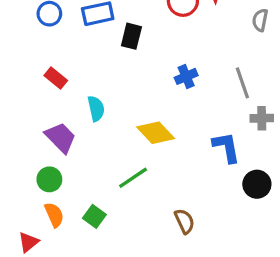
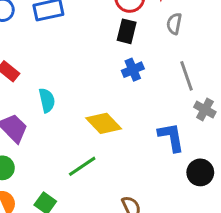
gray semicircle: (260, 20) -> (174, 24), moved
black rectangle: (131, 36) -> (127, 31), moved
gray cross: (262, 118) -> (205, 110), turned 30

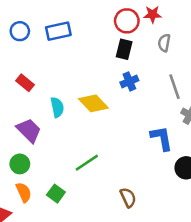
yellow diamond: (104, 123) -> (93, 103), moved

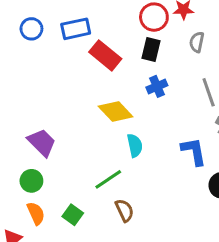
red rectangle: (25, 83) -> (105, 55), moved, size x1.5
cyan semicircle: (57, 107) -> (135, 145), moved
brown semicircle: (128, 197) -> (124, 210), moved

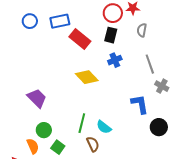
cyan semicircle: (135, 145) -> (104, 127), moved, turned 140
green line: (108, 179) -> (82, 123), turned -42
green circle: (31, 181) -> (44, 130), moved

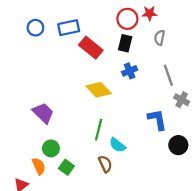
green line: (82, 123) -> (99, 130), moved

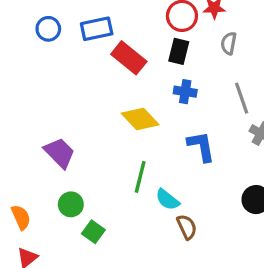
blue cross: (130, 71) -> (185, 92), turned 32
blue L-shape: (157, 120) -> (201, 146), moved
brown semicircle: (105, 164) -> (187, 227), moved
orange semicircle: (39, 166) -> (21, 217), moved

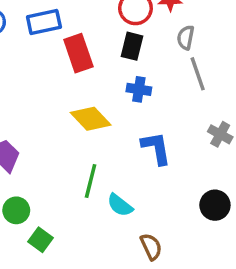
red rectangle: (129, 58) -> (78, 53), turned 32
gray line: (242, 98) -> (198, 74), moved
brown semicircle: (187, 227) -> (151, 247), moved

